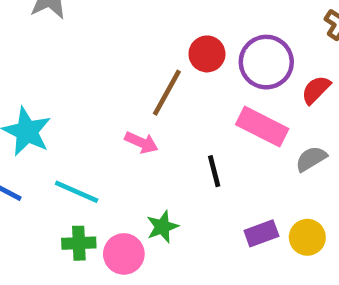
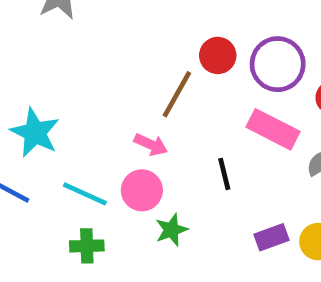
pink circle: (124, 254) -> (142, 190), moved

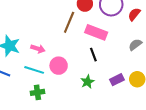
pink rectangle: (273, 129) -> (96, 32), moved
pink arrow: (151, 145) -> (38, 49), moved
green star: (171, 230) -> (87, 82), moved

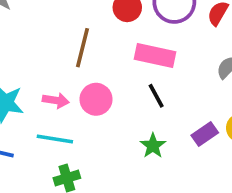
brown line: (69, 22) -> (83, 48), moved
pink circle: (59, 66) -> (96, 99), moved

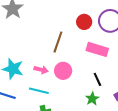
black line: (156, 96) -> (97, 79), moved

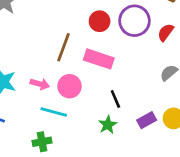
pink rectangle: (97, 49) -> (99, 59), moved
cyan line: (39, 91) -> (54, 112), moved

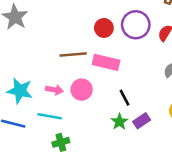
brown line: (64, 47) -> (73, 55), turned 70
cyan line: (54, 112) -> (50, 116), moved
purple rectangle: (147, 120) -> (142, 121), moved

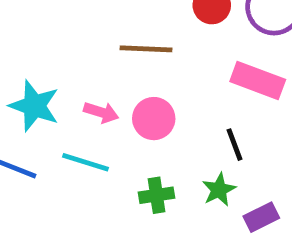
pink rectangle: (106, 62) -> (258, 81), moved
purple rectangle: (142, 121) -> (261, 217), moved
green cross: (61, 142) -> (157, 195), moved

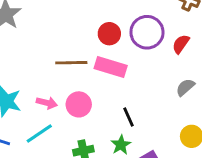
pink rectangle: (258, 81) -> (111, 67), moved
cyan line: (86, 162) -> (39, 133), turned -48

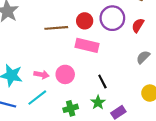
brown line: (71, 63) -> (56, 28), moved

